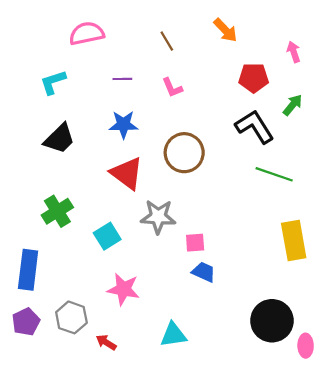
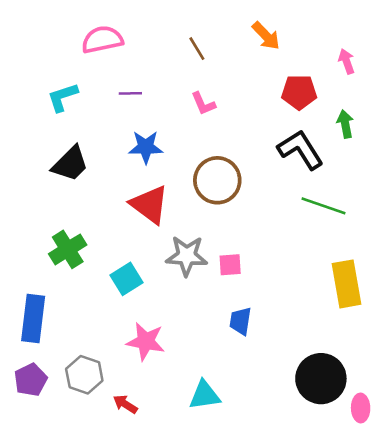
purple line: (122, 79) -> (130, 93), moved
green arrow: (293, 105) -> (345, 124), turned -50
pink square: (195, 243) -> (230, 265), moved
blue trapezoid: (204, 272) -> (240, 321), turned -105

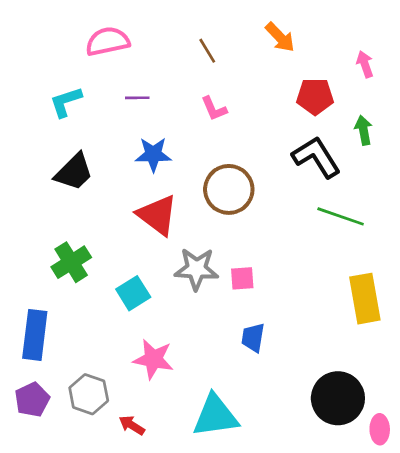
cyan triangle: (205, 395) -> (215, 416), size x1.4

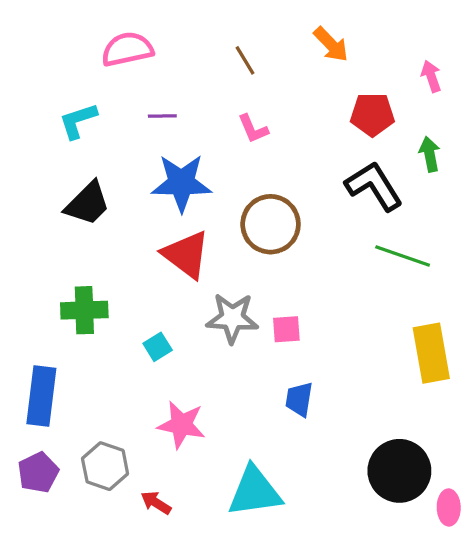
blue star: (153, 154) -> (181, 183), size x1.4
green cross: (71, 262) -> (84, 310), turned 30
cyan square: (133, 293) -> (158, 347), size x0.7

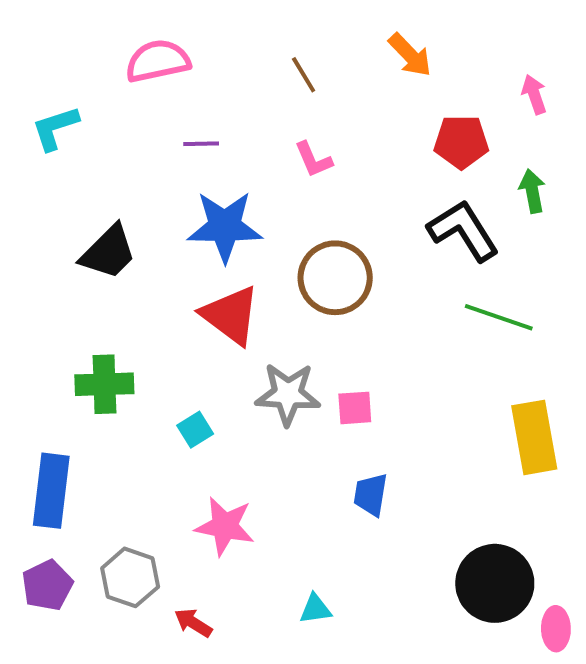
cyan L-shape: (78, 121) -> (55, 128), moved
cyan triangle: (255, 492) -> (315, 609), size x0.5

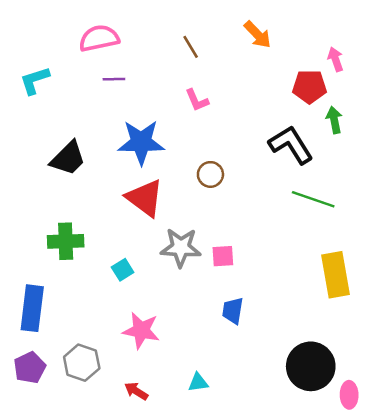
red pentagon: (461, 142) -> (309, 87), moved
purple line: (201, 144) -> (114, 79), moved
brown circle: (335, 278) -> (210, 174), size x0.6
red arrow: (193, 623) -> (136, 391), moved

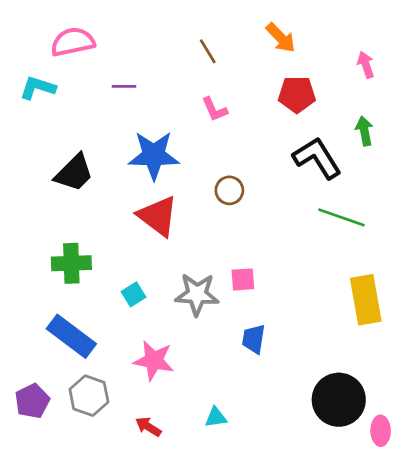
pink semicircle: (99, 38) -> (73, 42), moved
cyan L-shape: (35, 80) -> (38, 88), turned 36
red pentagon: (309, 87) -> (297, 94), moved
gray star: (181, 247) -> (197, 294), moved
blue rectangle: (32, 308) -> (71, 336), moved, turned -60

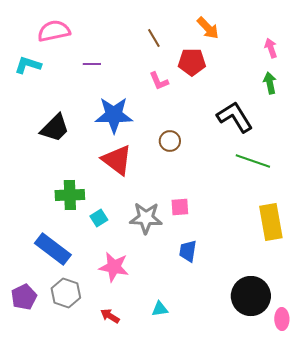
red pentagon: (297, 94) -> (192, 62), moved
green arrow: (364, 131) -> (270, 83), moved
green cross: (71, 263) -> (70, 195), moved

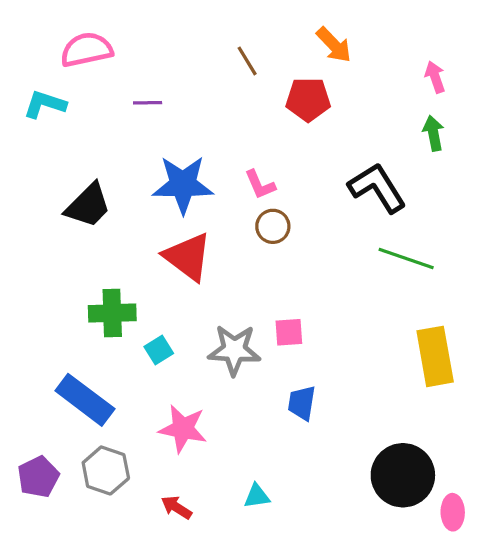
pink L-shape: (159, 81) -> (260, 185), moved

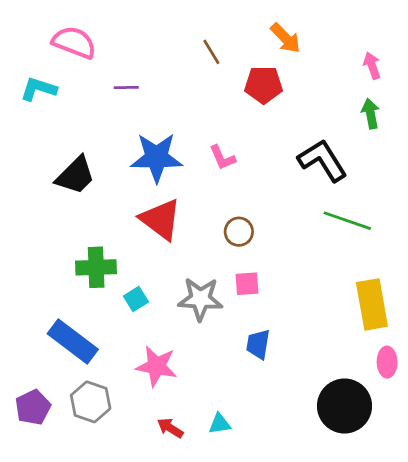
pink semicircle: (87, 50) -> (74, 42), turned 33
brown circle: (273, 226) -> (239, 232), moved
red arrow: (176, 507) -> (170, 428), moved
pink ellipse: (453, 512) -> (387, 362), moved

